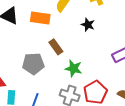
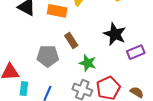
black star: (88, 25) -> (115, 34), moved, size x1.6

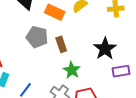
gray pentagon: (48, 56) -> (37, 37), moved

